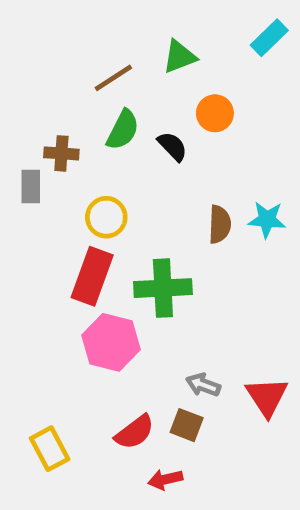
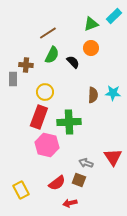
green triangle: (180, 57) -> (91, 24), moved
red triangle: (267, 397) -> (113, 157), moved

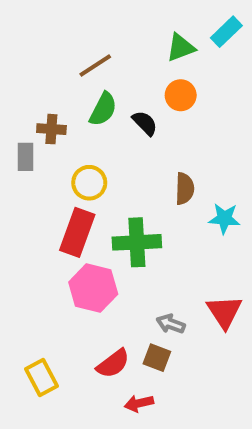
cyan star: (113, 93) -> (224, 218), moved

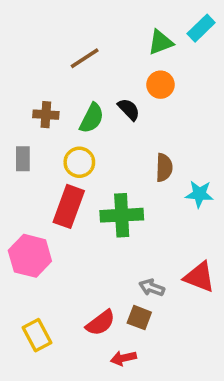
green semicircle: (103, 109) -> (92, 118), moved
gray rectangle: (26, 157) -> (23, 159), moved
pink hexagon: (93, 288) -> (30, 256), moved
red triangle: (224, 312) -> (199, 277), turned -36

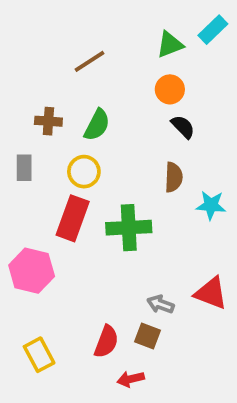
black semicircle: (129, 109) -> (183, 127), moved
red semicircle: (101, 323) -> (106, 342), turned -32

